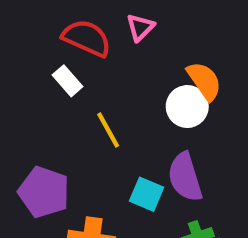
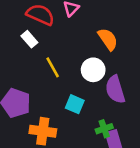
white circle: (187, 107) -> (93, 70), moved
purple semicircle: (185, 177) -> (115, 89), moved

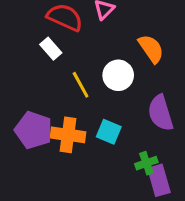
white circle: (93, 70) -> (118, 75), moved
orange cross: (43, 131) -> (68, 135), moved

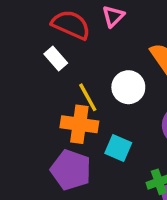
purple pentagon: (33, 130) -> (71, 170), moved
orange cross: (68, 135) -> (79, 124), moved

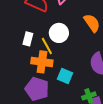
white rectangle: (56, 58) -> (28, 39), moved, turned 56
white circle: (128, 87) -> (59, 33), moved

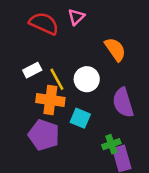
white circle: (59, 33) -> (87, 79), moved
white rectangle: (28, 39) -> (32, 70), turned 48

